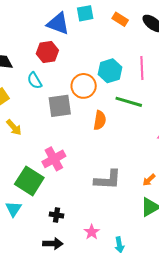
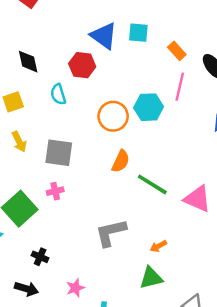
pink line: (142, 68) -> (180, 87), moved
green line: (129, 102) -> (152, 184), moved
gray square: (60, 106) -> (59, 153), moved
pink cross: (54, 159) -> (55, 191), size x0.6
gray L-shape: (108, 180) -> (111, 233), turned 148

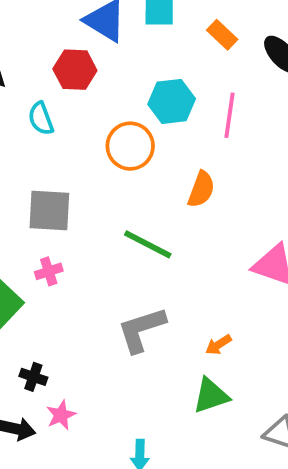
pink line: (180, 87) -> (230, 115), moved
cyan hexagon: (149, 107) -> (172, 101), moved
orange semicircle: (121, 161) -> (201, 189), moved
green line: (152, 184) -> (148, 244), moved
pink star: (75, 288) -> (61, 415), moved

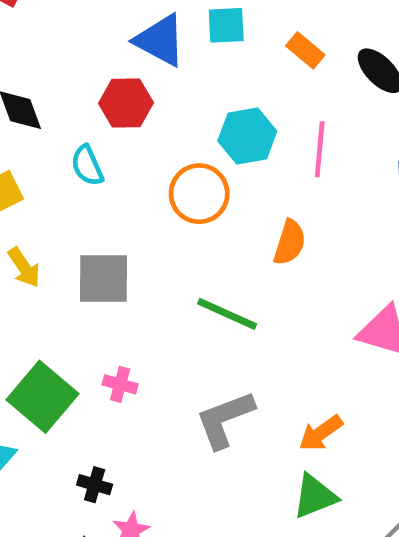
pink cross: (49, 271) -> (120, 384), moved, turned 36
orange arrow: (218, 345) -> (321, 433), size x1.4

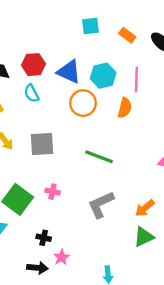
blue triangle: (160, 40) -> (69, 72), moved
red hexagon: (126, 103) -> (34, 65), moved
orange semicircle: (290, 242) -> (125, 108), moved

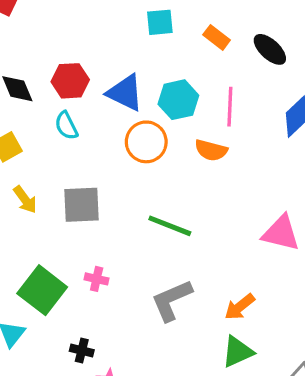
orange semicircle: (125, 108) -> (211, 150), turned 90

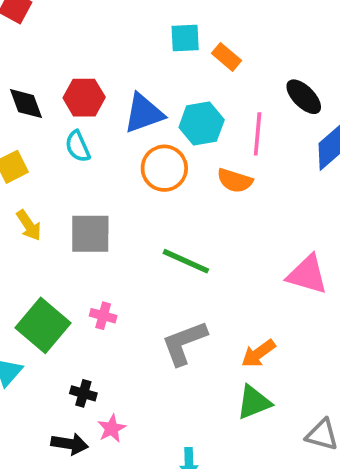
orange rectangle: (217, 37) -> (227, 57), moved
black ellipse: (270, 49) -> (304, 97), moved
blue triangle: (125, 93) -> (144, 113), turned -48

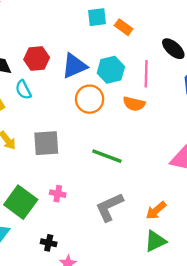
cyan semicircle: (78, 146) -> (23, 90), moved

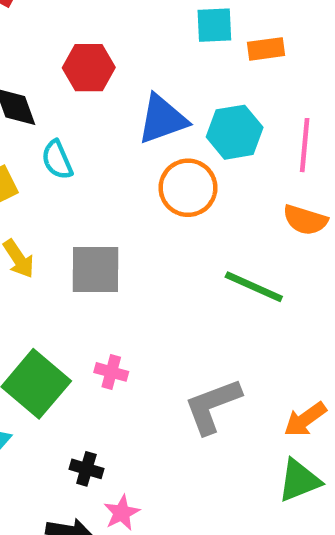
orange rectangle: (124, 27) -> (266, 49), turned -48
red hexagon: (37, 59) -> (89, 68), moved
orange semicircle: (134, 104) -> (305, 220), moved
green line: (107, 156) -> (254, 287), moved

